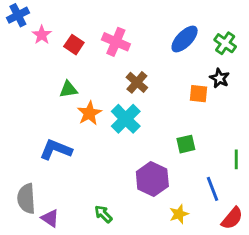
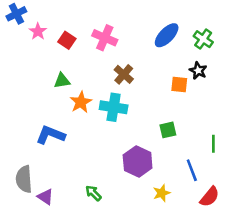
cyan cross: (126, 119) -> (114, 107), turned -36

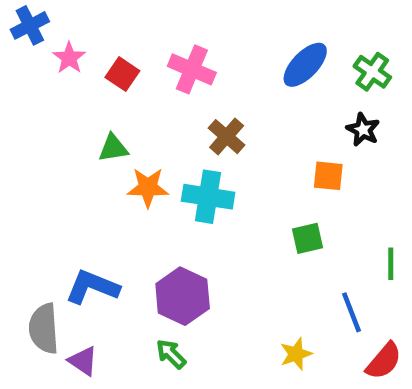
orange square: (179, 84) -> (328, 176), moved
orange star: (81, 102) -> (148, 187), turned 30
blue L-shape: (50, 135) -> (92, 287), moved
purple hexagon: (138, 161) -> (183, 296), moved

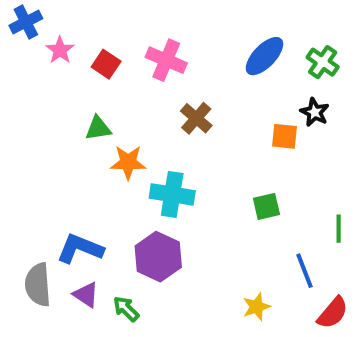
orange square: (328, 176) -> (285, 136), moved
cyan cross: (208, 197) -> (172, 194), moved
green arrow: (171, 354) -> (126, 309), moved
purple triangle: (83, 361) -> (86, 295), moved

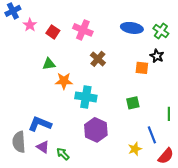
blue ellipse: (264, 56) -> (132, 28), turned 55
purple hexagon: (158, 257) -> (96, 130), moved
yellow star: (256, 307) -> (135, 149), moved

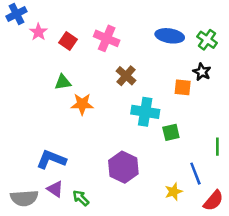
cyan cross: (86, 97) -> (145, 112), moved
gray semicircle: (19, 142) -> (24, 198), moved, turned -90

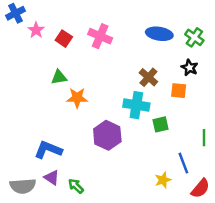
brown cross: (126, 76) -> (148, 77), moved
orange square: (183, 87) -> (179, 91), moved
purple hexagon: (123, 167) -> (107, 135), moved

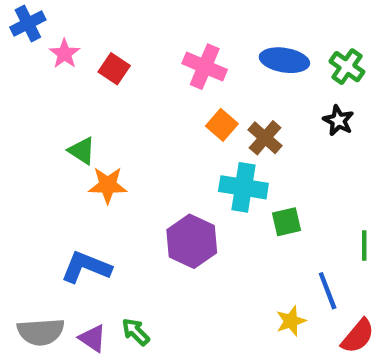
pink cross: (100, 36) -> (205, 67), moved
green triangle: (59, 77) -> (82, 151), moved, turned 42
orange square: (179, 91) -> (222, 125), moved, turned 35
orange star: (77, 98) -> (108, 185), moved
purple triangle: (52, 178) -> (93, 338), moved

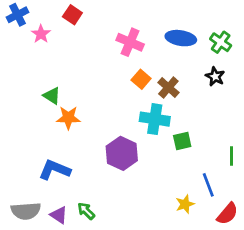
red square: (114, 69) -> (72, 15), moved

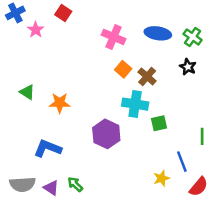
green triangle: (52, 96) -> (27, 92), moved

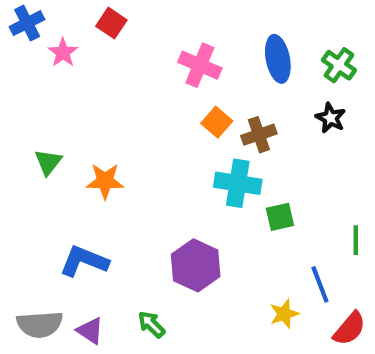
blue ellipse: (158, 33) -> (278, 59), turned 70
brown cross: (147, 76) -> (259, 135), turned 30
green triangle: (27, 92) -> (48, 162), turned 35
purple hexagon: (106, 134) -> (196, 265), moved
green arrow: (75, 184) -> (151, 324), moved

